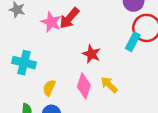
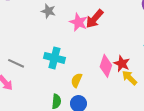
red star: (91, 54) -> (122, 64), moved
pink diamond: (84, 86) -> (106, 66), moved

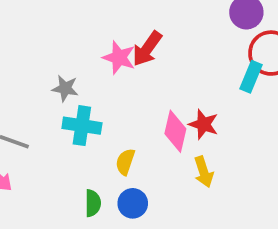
gray star: (48, 11) -> (65, 88), moved
yellow arrow: (130, 78) -> (204, 172), moved, turned -147

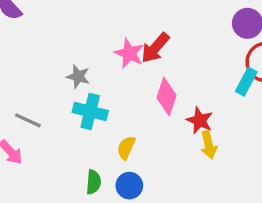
pink diamond: (175, 131) -> (167, 96), moved
yellow arrow: (204, 172) -> (209, 145), moved

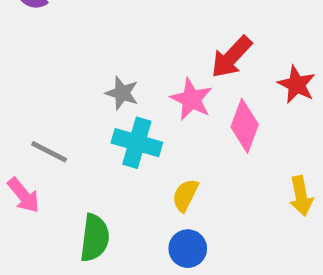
pink star: (129, 53) -> (191, 99), moved
red star: (200, 120) -> (297, 85), moved
green semicircle: (93, 182) -> (95, 238), moved, size x1.4

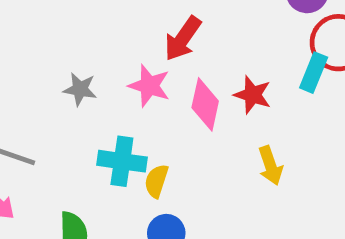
red star: (297, 85) -> (252, 95), moved
cyan cross: (137, 143) -> (122, 161), moved

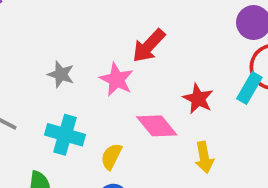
pink diamond: (205, 104) -> (157, 126), moved, turned -60
cyan cross: (122, 161) -> (65, 135), moved

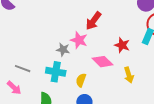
gray star: (61, 74) -> (63, 50), moved

